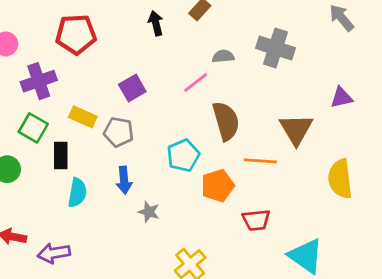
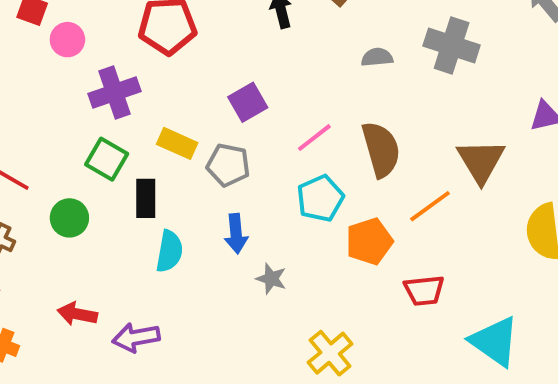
pink line: (196, 82) -> (314, 138), moved
orange line: (260, 161) -> (430, 206), turned -40

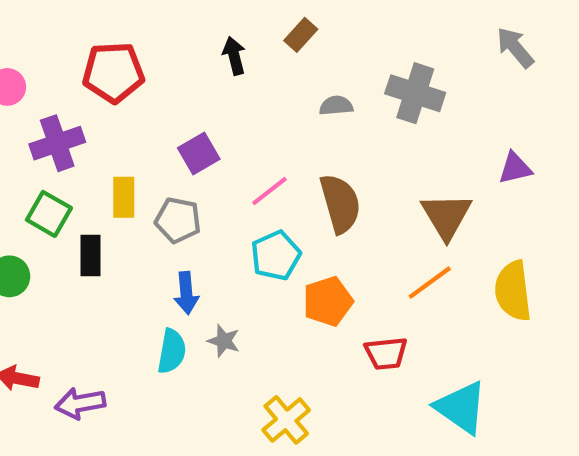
yellow rectangle: (177, 143) -> (124, 197), turned 66
orange line: (430, 206) -> (430, 283), moved
cyan semicircle: (169, 251) -> (172, 351), moved

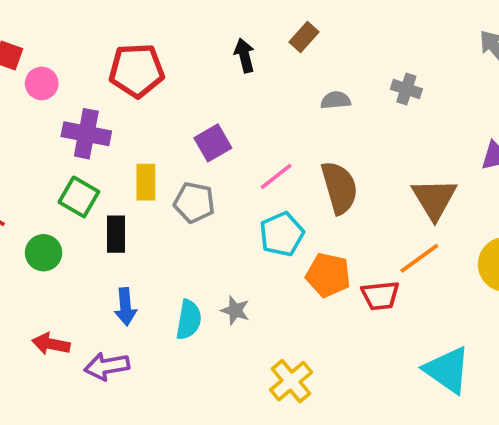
gray cross: (415, 93) -> (406, 89), size x0.6
purple cross: (57, 143) -> (86, 134), turned 30
blue arrow: (186, 293) -> (125, 307), moved
orange pentagon: (328, 301) -> (328, 275), turned 30
red trapezoid: (386, 353) -> (380, 296), moved

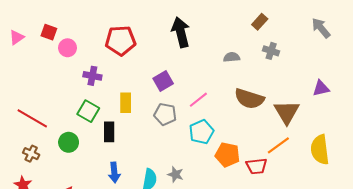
brown rectangle: (304, 37) -> (260, 22), moved
black arrow: (244, 56) -> (181, 32), size x1.6
purple cross: (86, 134) -> (92, 76), size x0.7
brown semicircle: (339, 188) -> (249, 99), moved, turned 124
gray pentagon: (194, 203) -> (165, 114), moved

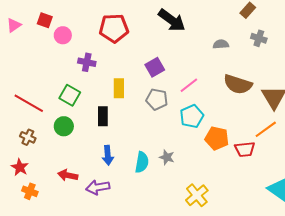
black arrow: (181, 32) -> (172, 20), turned 140
green square: (88, 111) -> (70, 95), moved

